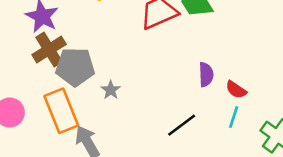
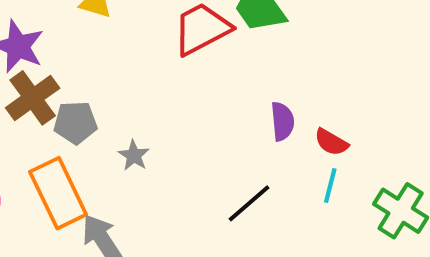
gray pentagon: (75, 67) -> (75, 123), size x0.7

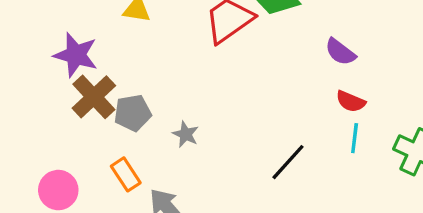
purple semicircle: (282, 121) -> (340, 52), moved, turned 140
orange rectangle: (58, 193) -> (126, 174), size x0.6

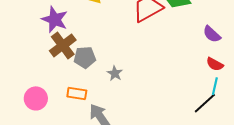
black line: (288, 162) -> (205, 103), moved
orange rectangle: (126, 174) -> (77, 93), turned -54

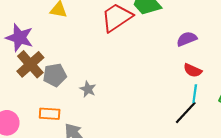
purple semicircle: (212, 34) -> (187, 39), turned 120

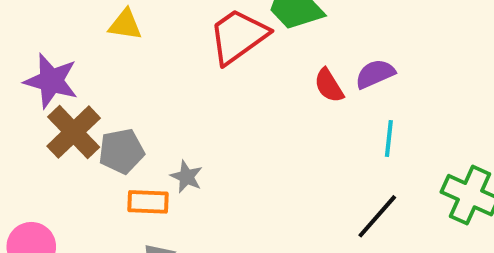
red semicircle: (193, 70) -> (329, 85), moved, turned 36
cyan line: (195, 94) -> (389, 138), moved
orange rectangle: (50, 114) -> (148, 202), moved

